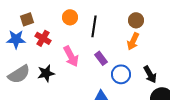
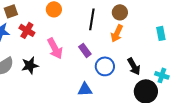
black line: (94, 26) -> (92, 19), moved

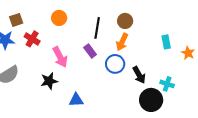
purple rectangle: (85, 50) -> (90, 51), moved
black star: (30, 65) -> (49, 81), moved
blue circle: (105, 66) -> (115, 64), moved
blue triangle: (85, 89) -> (76, 100), moved

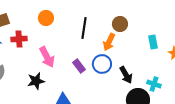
brown circle: (125, 21) -> (120, 24), moved
red cross: (32, 39) -> (19, 39), turned -35
purple rectangle: (90, 51) -> (79, 66), moved

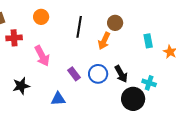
blue circle: (102, 64) -> (98, 74), moved
purple rectangle: (79, 66) -> (74, 74), moved
black star: (36, 81) -> (21, 86), moved

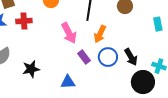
orange arrow: (104, 41) -> (100, 34), moved
pink arrow: (42, 56) -> (69, 33), moved

